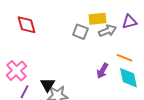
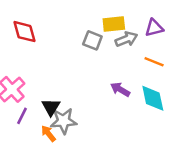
orange line: (124, 58) -> (154, 62), moved
purple arrow: (102, 71) -> (120, 89), turned 91

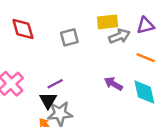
gray square: (92, 40) -> (69, 37), moved, turned -36
purple line: (22, 116) -> (55, 84), moved, turned 35

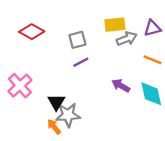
red diamond: (23, 29) -> (32, 32), turned -45
purple line: (55, 84) -> (81, 62), moved

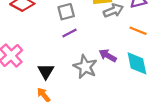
gray star: (68, 115) -> (85, 67), moved, turned 30

